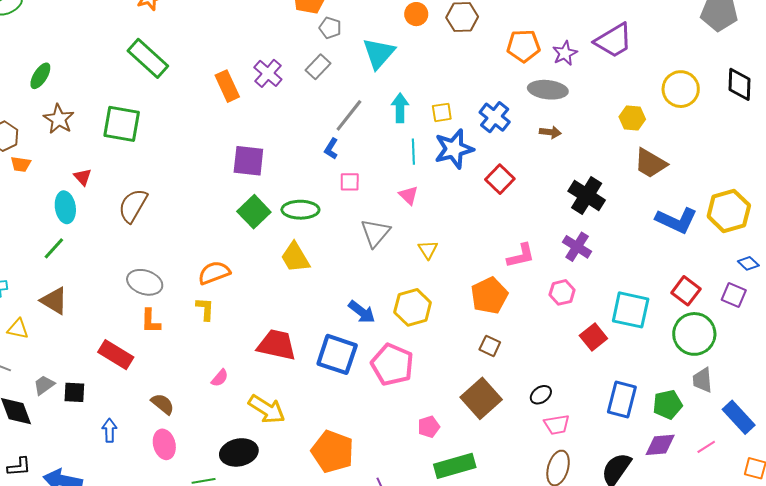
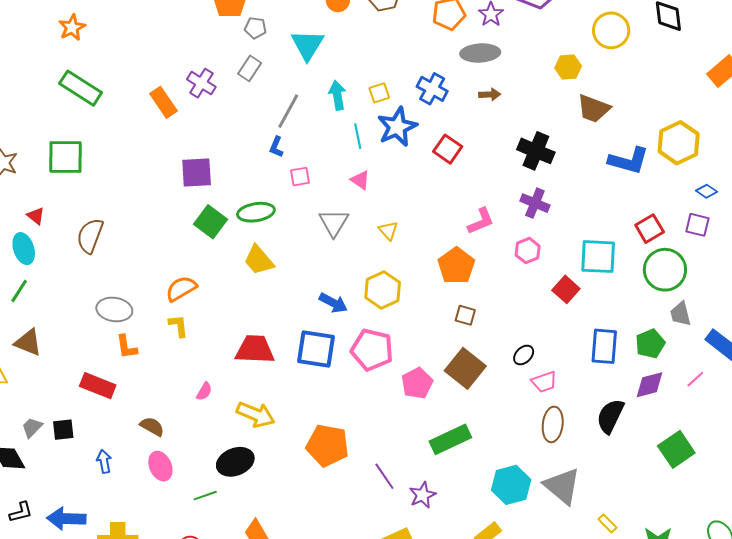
red square: (686, 291) -> (650, 229), turned 32
pink pentagon: (429, 427) -> (417, 383), moved, size x1.4

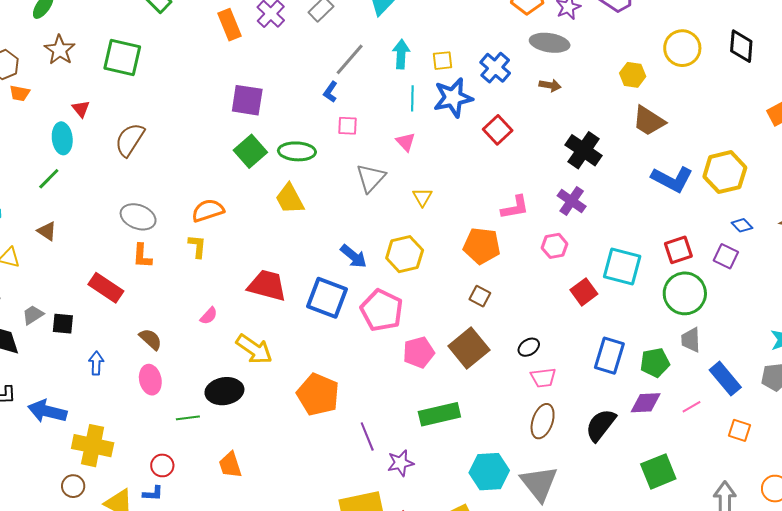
orange pentagon: (456, 266) -> (482, 246), turned 30
brown triangle: (28, 343) -> (47, 231), size x0.7

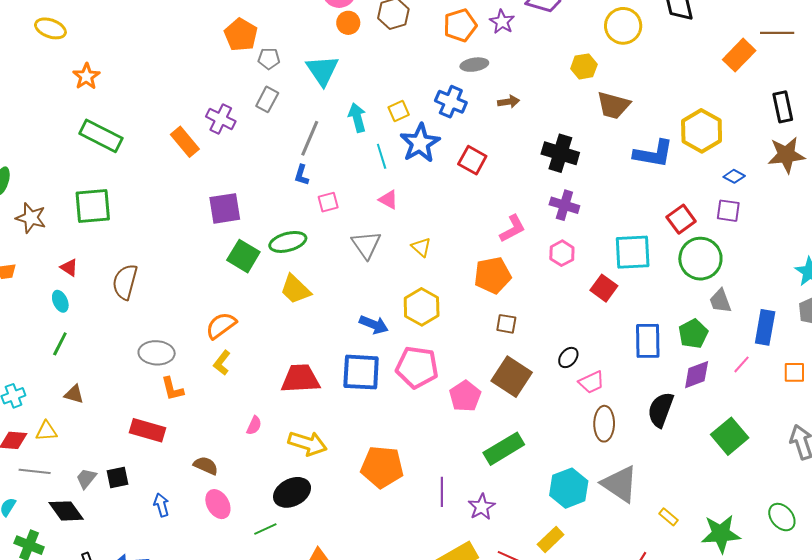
gray ellipse: (550, 43) -> (474, 65), moved, size x0.7
cyan ellipse: (62, 138) -> (60, 301), size x0.7
yellow L-shape: (197, 246) -> (222, 363), turned -130
blue rectangle: (725, 379) -> (765, 327), turned 68
purple line: (367, 436) -> (442, 492), turned 40

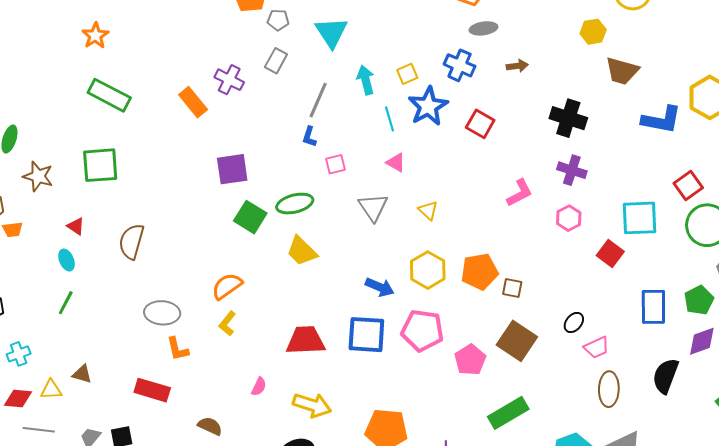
orange pentagon: (493, 275) -> (480, 272), moved
brown triangle: (74, 394) -> (82, 374), moved

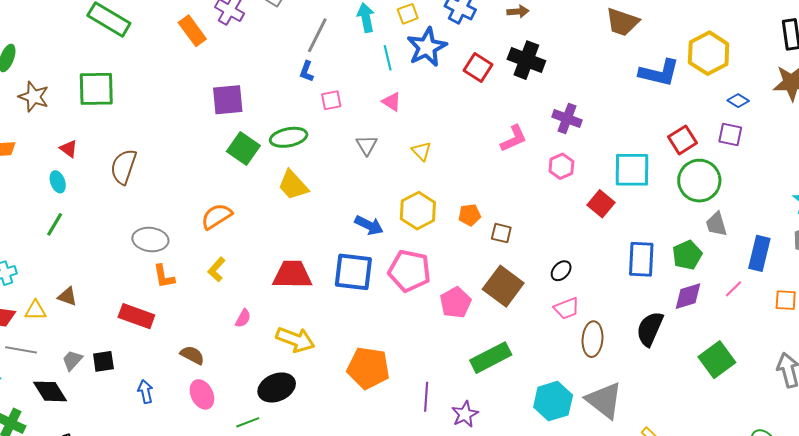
black cross: (568, 118) -> (526, 60), moved
gray triangle: (373, 207) -> (367, 145), size x0.7
orange pentagon: (480, 272) -> (470, 215), size x0.6
yellow L-shape: (227, 324) -> (216, 270), moved
pink trapezoid: (597, 347) -> (567, 308), moved

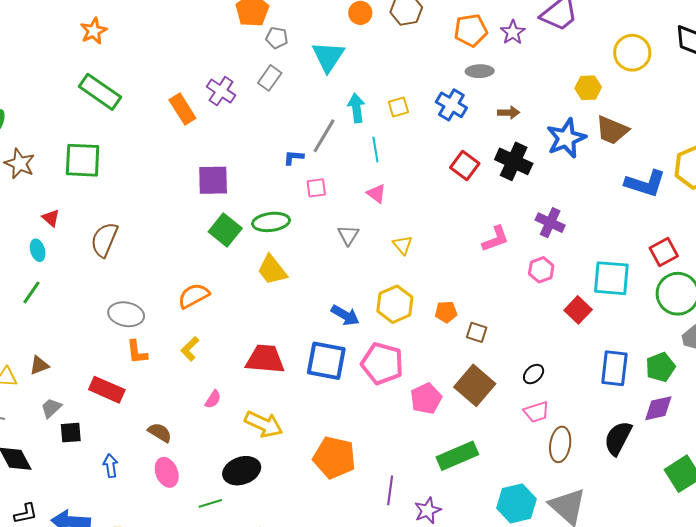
gray line: (317, 35) -> (324, 136), moved
blue star: (427, 47) -> (566, 138), moved
blue L-shape: (307, 71) -> (294, 157), turned 70
brown triangle: (67, 296) -> (39, 365), turned -45
gray trapezoid: (72, 360) -> (51, 408), moved

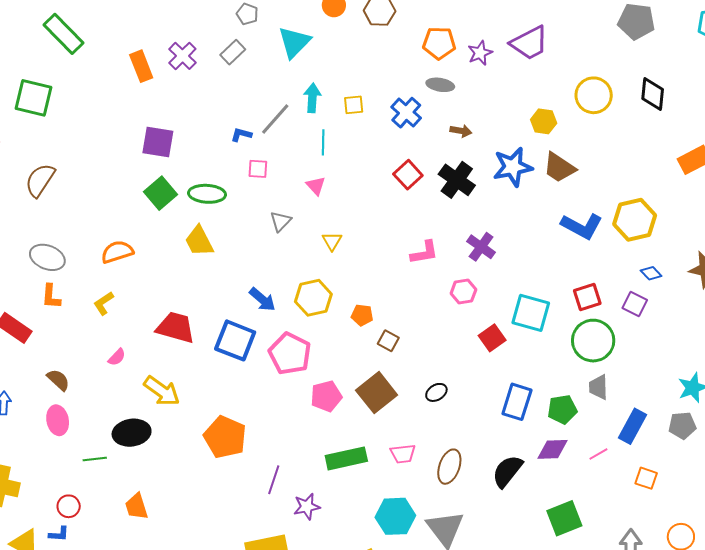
pink trapezoid: (536, 412) -> (403, 454), moved

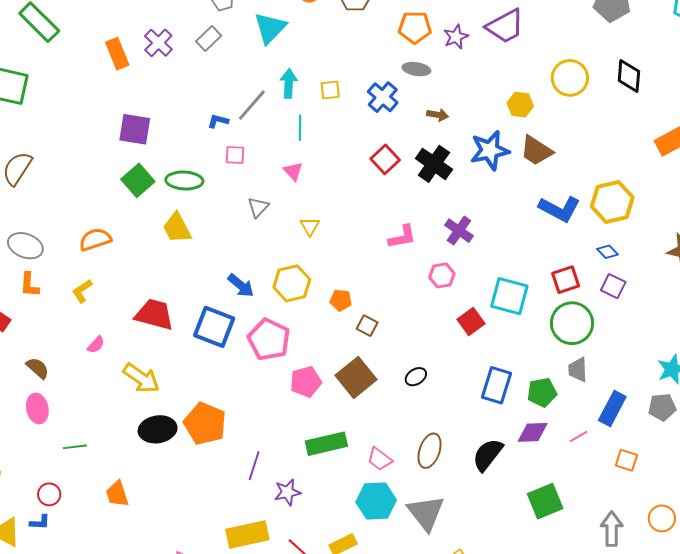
blue diamond: (651, 273) -> (607, 252), moved
black ellipse: (132, 433) -> (158, 429), moved
pink trapezoid: (403, 454) -> (380, 459), moved, turned 44

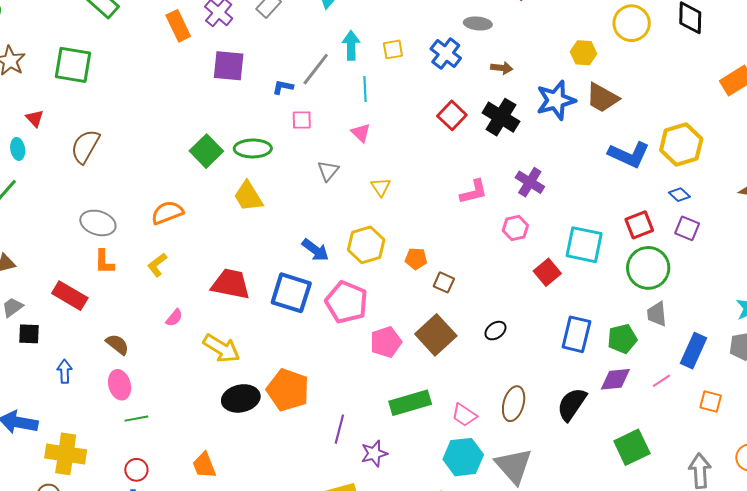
purple square: (135, 129) -> (229, 66), moved
green line: (75, 447) -> (136, 419), moved

